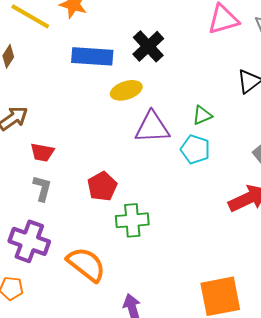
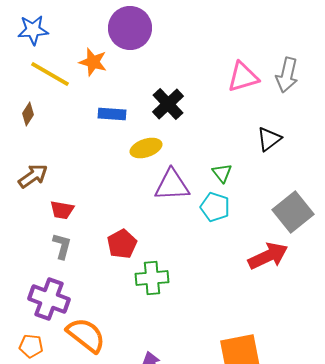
blue rectangle: (92, 56) -> (112, 114), size x0.7
green triangle: (202, 115) -> (222, 173), turned -45
orange semicircle: (86, 264) -> (86, 335), moved

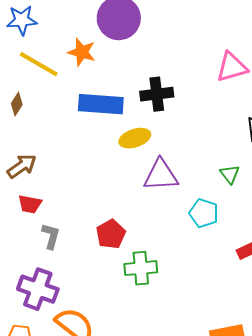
black cross: (168, 104) -> (157, 94), turned 36
blue rectangle: (112, 114) -> (101, 104), size x1.6
green triangle: (222, 173) -> (230, 174), moved
cyan pentagon: (215, 207) -> (204, 213), moved
red trapezoid: (62, 210) -> (30, 204), moved

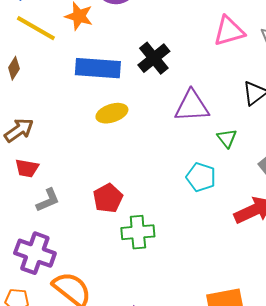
black cross: (157, 94) -> (154, 58), turned -32
yellow ellipse: (135, 138) -> (112, 113), moved
purple triangle: (161, 175) -> (192, 106), moved
gray L-shape: (51, 236) -> (48, 200), turned 52

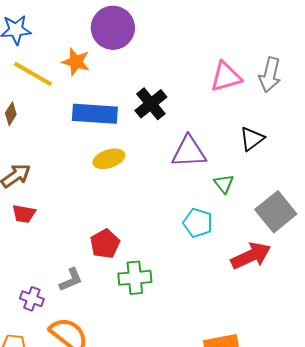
gray L-shape: (48, 200) -> (71, 280), moved
purple cross: (35, 253) -> (32, 299), size x0.6

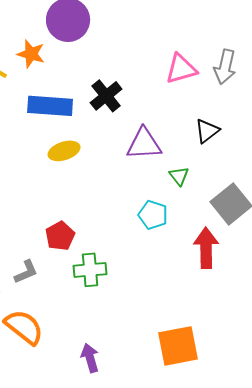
red arrow: (251, 256) -> (206, 248), turned -66

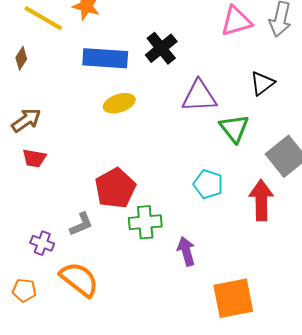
green triangle: (179, 176) -> (234, 128), size x1.5
cyan pentagon: (153, 215) -> (208, 184), moved
red pentagon: (60, 236) -> (115, 188), size x1.4
purple arrow: (90, 358) -> (186, 251), moved

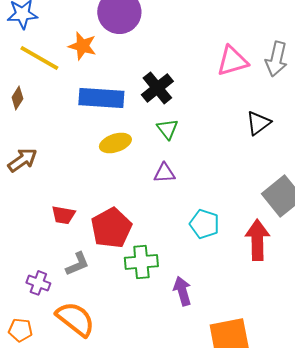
purple triangle: (199, 96) -> (164, 173), moved, size x0.6
green triangle: (234, 128) -> (167, 129), moved, size x0.7
red trapezoid: (34, 158) -> (63, 215), moved

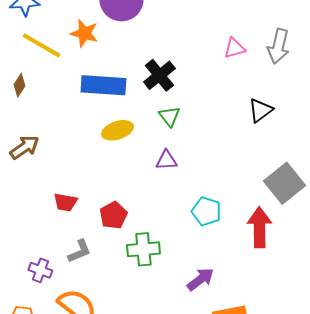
pink triangle: (232, 61) -> (234, 48), size x0.7
red pentagon: (111, 228) -> (113, 215), size x0.7
purple arrow: (182, 291) -> (200, 279), moved, turned 68

